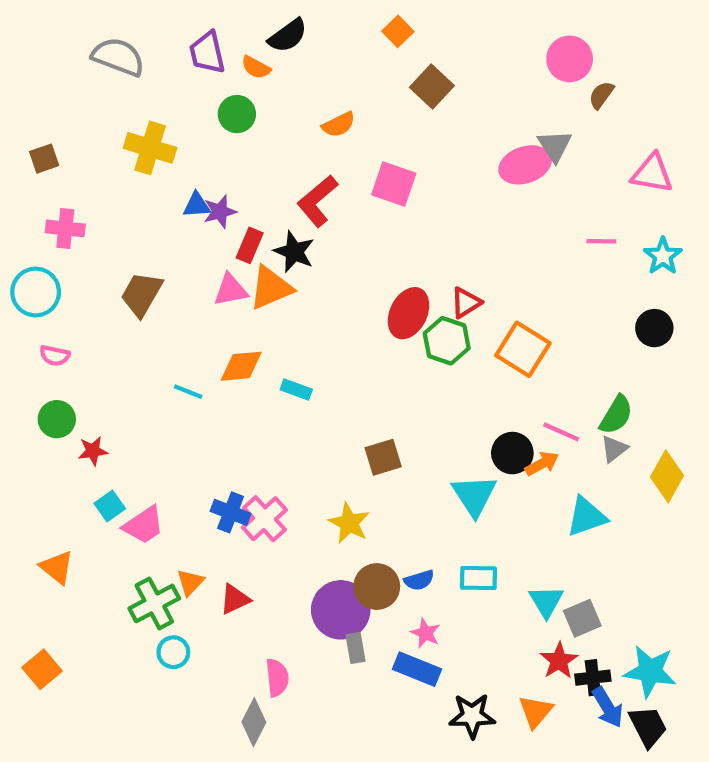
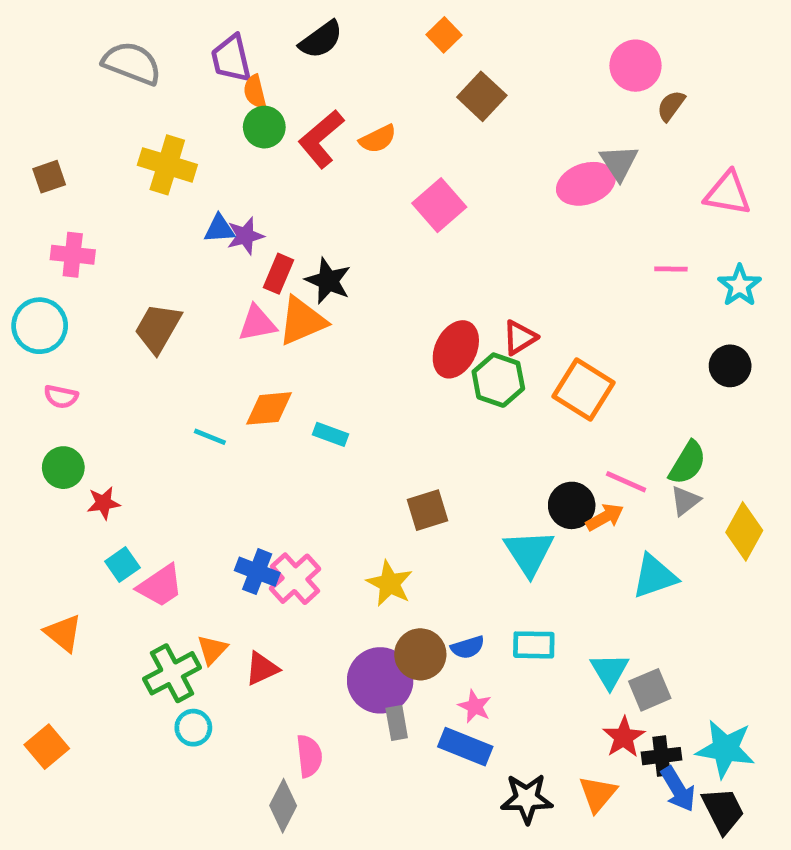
orange semicircle: (256, 67) -> (255, 92), moved, turned 48
pink square: (394, 184) -> (439, 205), turned 30
red L-shape: (317, 201) -> (321, 139), moved

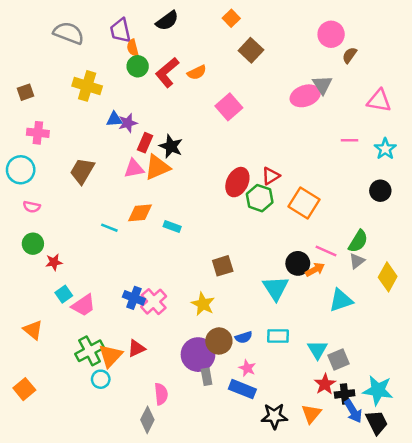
orange triangle: (212, 650) -> (111, 356), moved, size x1.5

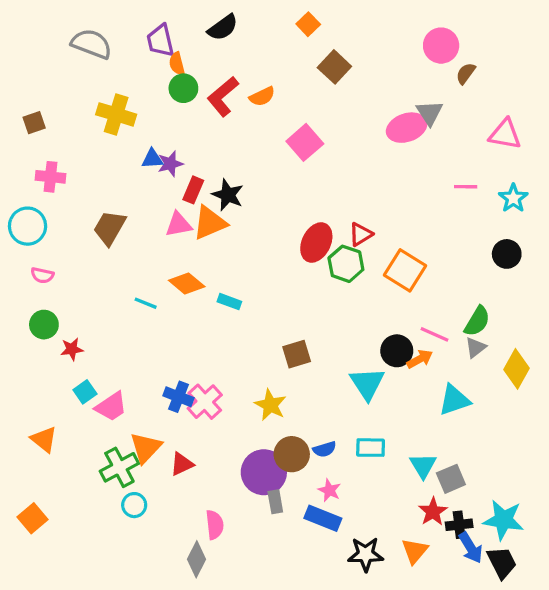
orange diamond: (140, 213) -> (187, 284), turned 45
orange triangle: (111, 356) -> (146, 448), moved

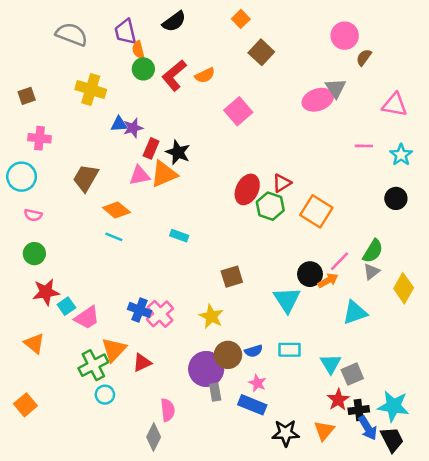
orange diamond: (187, 284) -> (116, 210), moved
pink line: (435, 334) -> (340, 261), turned -70
red star: (72, 349) -> (46, 292), moved, size x1.5

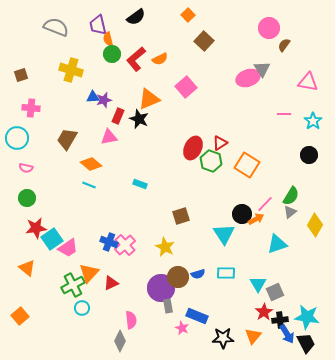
orange triangle: (164, 174) -> (149, 99), moved
cyan square: (66, 306) -> (52, 239), size x1.5
pink star: (257, 383) -> (182, 328), moved

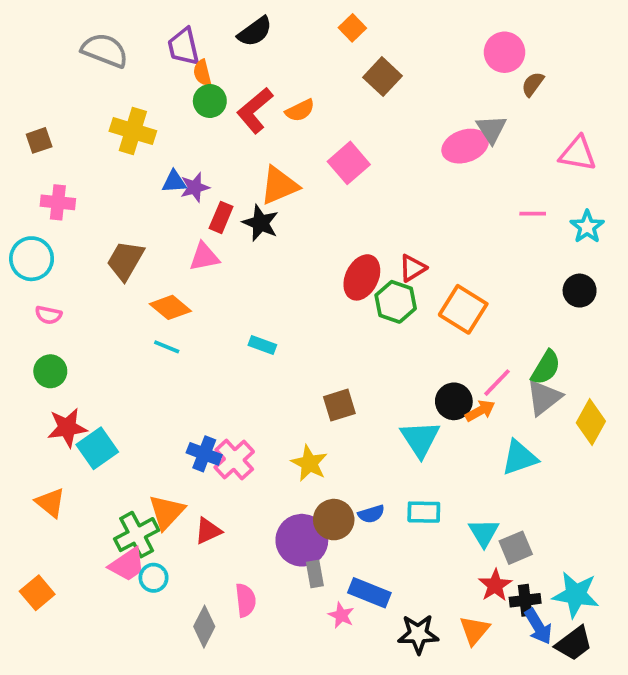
gray triangle: (290, 212) -> (544, 398), size x1.5
pink trapezoid: (68, 248) -> (127, 565), moved
gray diamond: (120, 341) -> (204, 627), moved
black trapezoid: (306, 343) -> (574, 643), turned 80

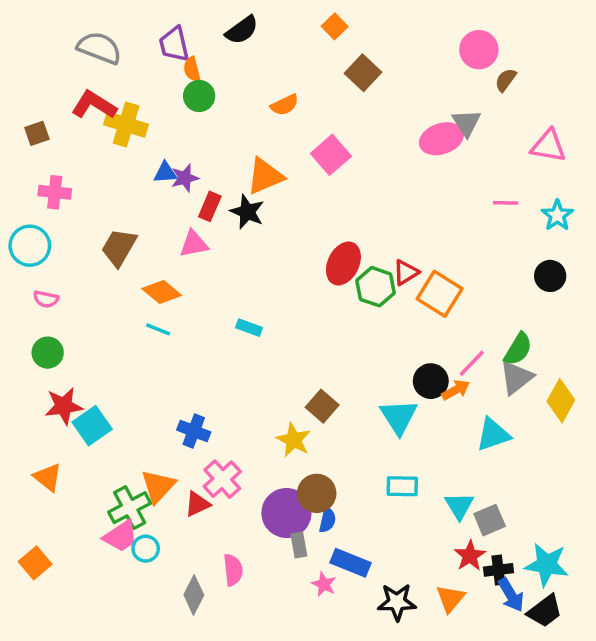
red L-shape: (255, 110) -> (94, 105), moved, turned 72
red triangle: (413, 268) -> (406, 272), moved
brown square: (339, 405) -> (322, 406), moved, turned -32
pink cross: (234, 459) -> (222, 479), moved
blue semicircle: (371, 514) -> (327, 520), moved, turned -60

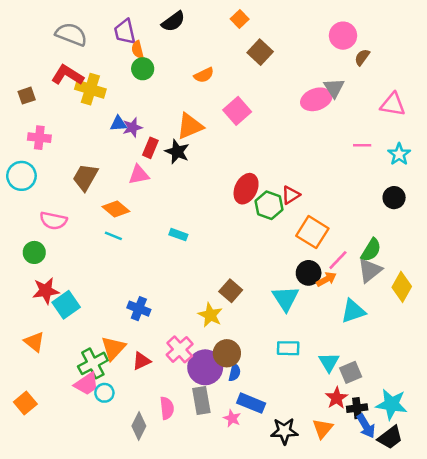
orange square: (440, 294) -> (312, 232), moved
pink semicircle: (46, 299) -> (53, 221), moved, size x1.5
pink cross: (222, 479) -> (180, 349), moved
gray rectangle: (299, 545) -> (201, 400), moved, size x1.5

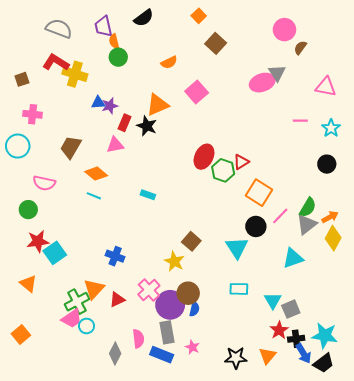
orange arrow: (326, 279) -> (330, 217), moved
blue rectangle: (251, 403) -> (162, 355), moved

